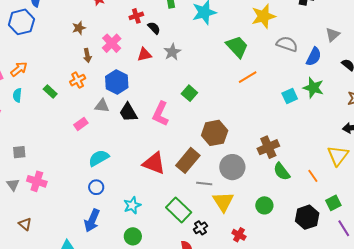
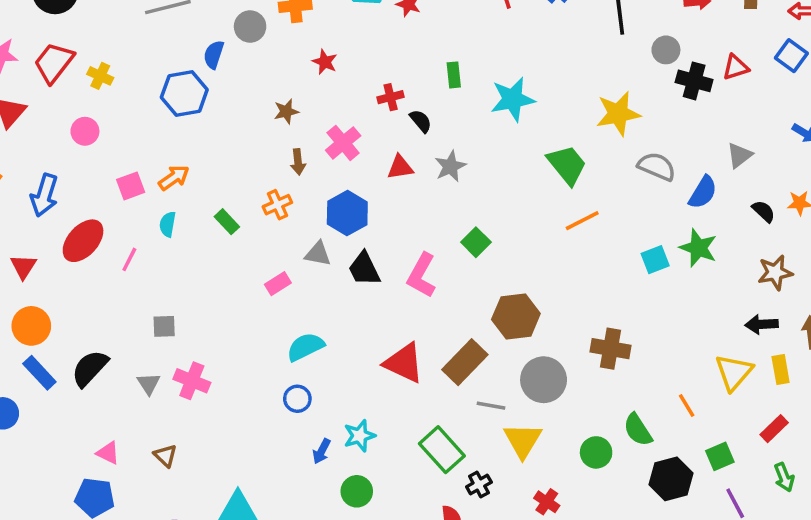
brown cross: (268, 147) -> (610, 349), turned 30
green semicircle: (282, 171) -> (638, 430), moved
blue arrow: (92, 220) -> (322, 451), moved, size x0.6

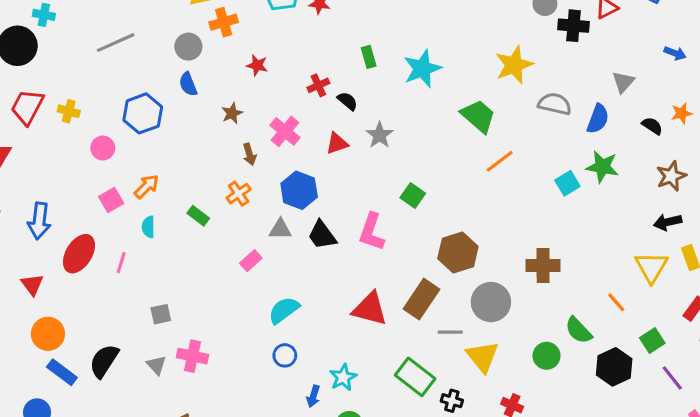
blue semicircle: (214, 55) -> (188, 84), moved, turned -30
pink circle: (85, 131) -> (103, 148), moved
black cross: (479, 484) -> (452, 401), turned -35

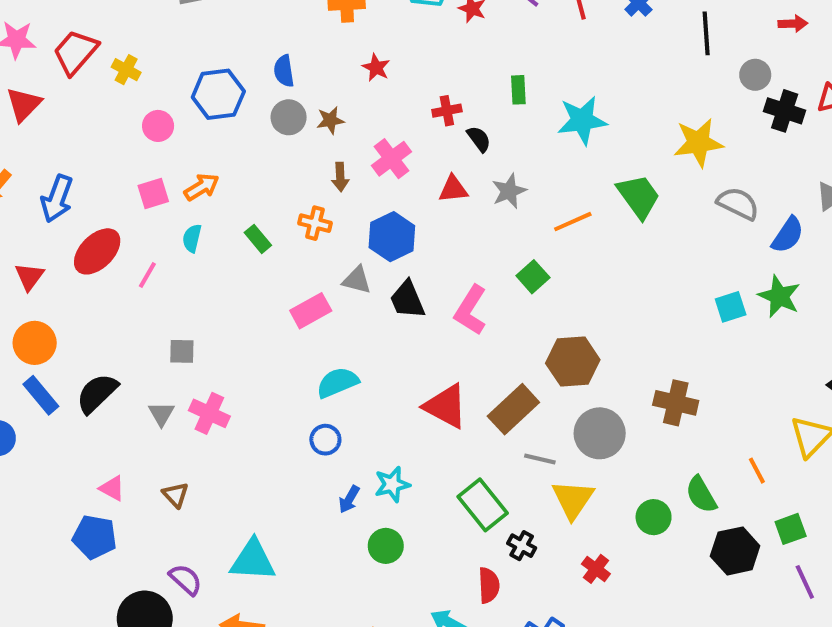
gray circle: (188, 47) -> (289, 117), moved
orange line: (500, 161) -> (573, 222), moved
orange cross: (239, 194) -> (315, 223), turned 35
pink rectangle: (251, 261) -> (311, 311), size x1.4

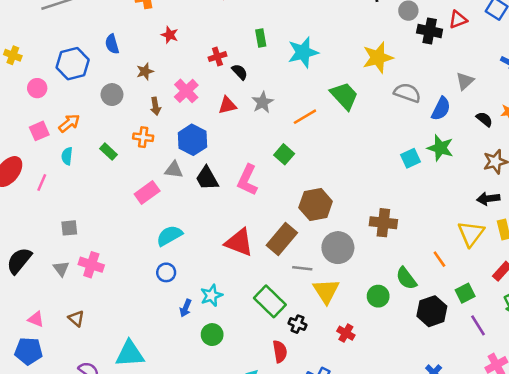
gray circle: (289, 117) -> (112, 95), moved

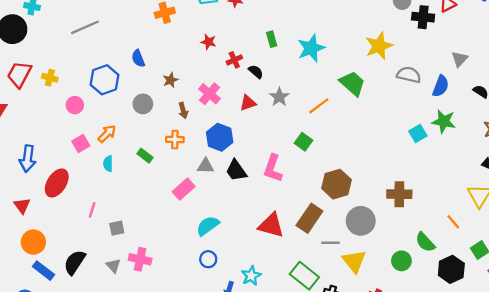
red star: (170, 35) -> (208, 42), moved
pink line: (42, 183) -> (92, 210), moved

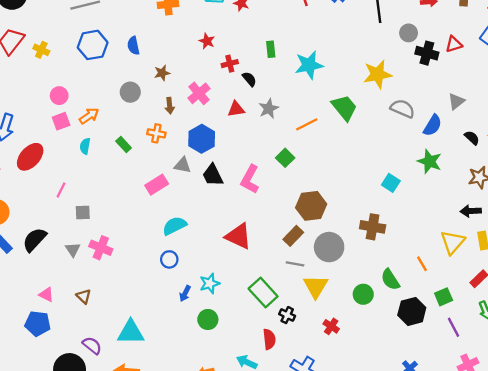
blue hexagon: (104, 80) -> (93, 45), moved
pink circle: (75, 105) -> (59, 96), moved
cyan square: (418, 134) -> (391, 183), moved, turned -36
brown rectangle: (309, 218) -> (293, 236), moved, size x0.7

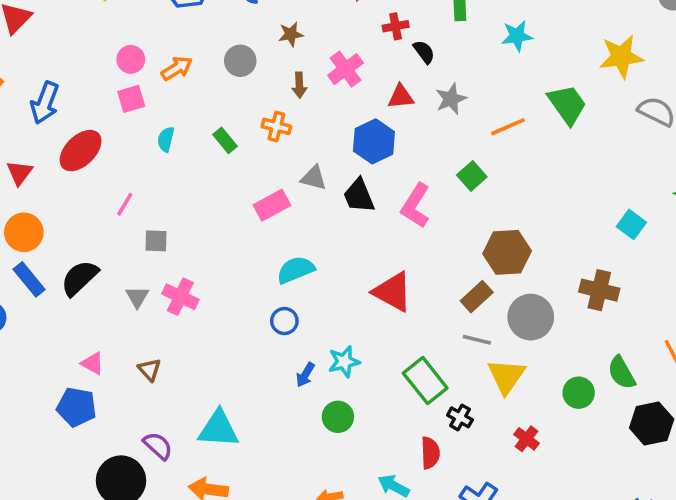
cyan star: (309, 65) -> (517, 36), size x0.7
orange arrow: (89, 116) -> (177, 68), moved
blue hexagon: (202, 139) -> (374, 141), moved

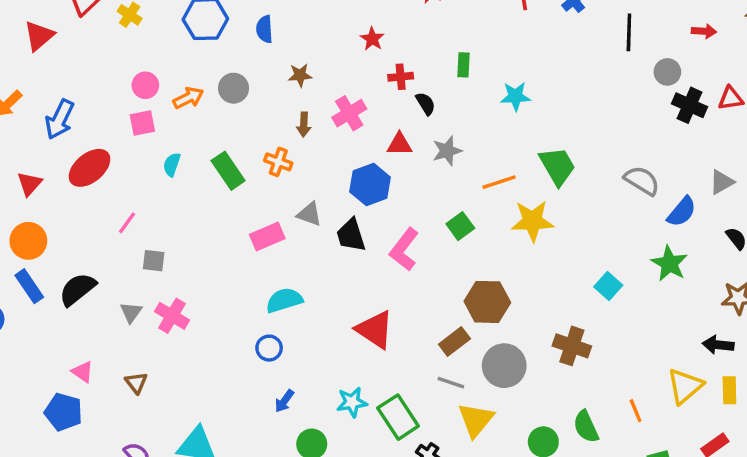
yellow star: (621, 57) -> (532, 221), moved
gray circle: (240, 61) -> (234, 88), moved
green rectangle: (225, 140) -> (228, 171), size x1.5
cyan star: (344, 362) -> (352, 402), moved

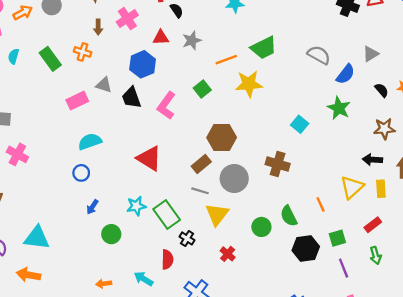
green trapezoid: (557, 166) -> (264, 48), turned 96

